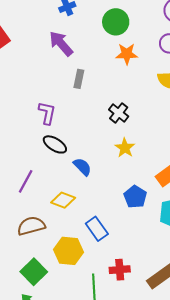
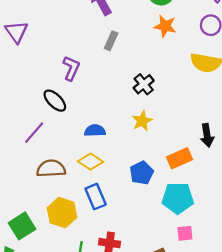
black ellipse: (55, 144) -> (55, 101), moved
blue semicircle: (82, 167) -> (95, 131), turned -60
yellow diamond: (63, 200) -> (91, 162), moved
brown semicircle: (31, 226) -> (51, 169), moved

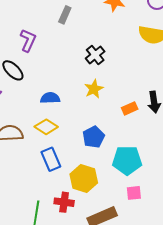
orange rectangle: (179, 158) -> (130, 108), moved, size x0.7
yellow hexagon: (62, 213) -> (84, 178), moved

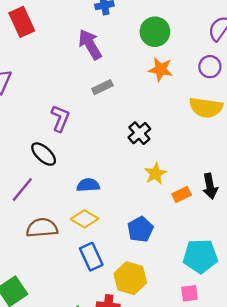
gray rectangle: (65, 15) -> (102, 87), turned 42
yellow star: (94, 89) -> (155, 174), moved
cyan pentagon: (127, 160) -> (200, 256), moved

